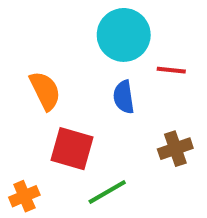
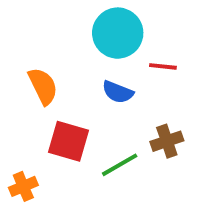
blue semicircle: (124, 97) -> (118, 92), turned -60
green line: (107, 192) -> (120, 165), moved

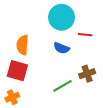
orange semicircle: (43, 86) -> (23, 45), turned -150
red square: (69, 141) -> (17, 71), moved

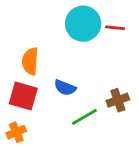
red line: (85, 35) -> (115, 28), moved
blue semicircle: (62, 48) -> (65, 88), moved

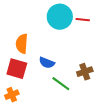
green line: (84, 117) -> (61, 84), turned 66

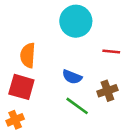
red line: (83, 20) -> (111, 52), moved
blue semicircle: (47, 63) -> (72, 77), moved

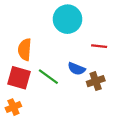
blue semicircle: (72, 77) -> (77, 69), moved
green line: (77, 106) -> (48, 77), moved

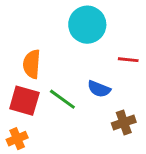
brown cross: (96, 81) -> (124, 123), moved

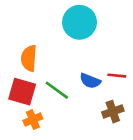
red line: (128, 60) -> (117, 76), moved
orange cross: (17, 139) -> (33, 120), moved

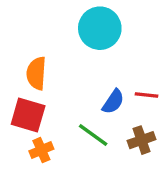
blue semicircle: (90, 81) -> (113, 102), turned -78
green line: (57, 90) -> (93, 135), moved

